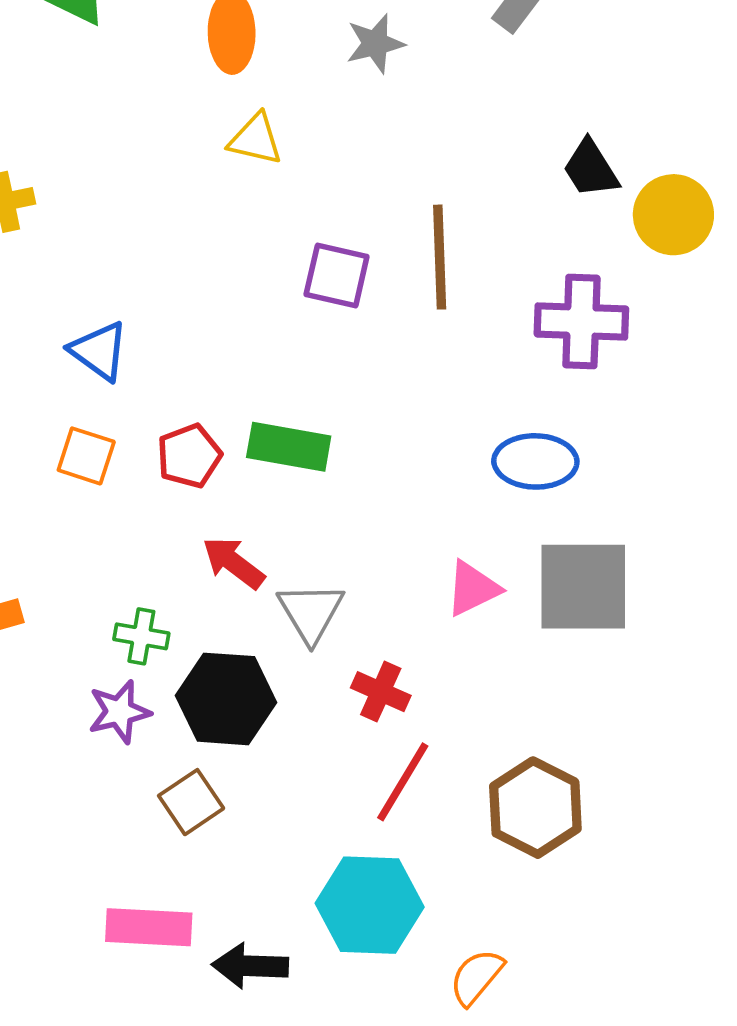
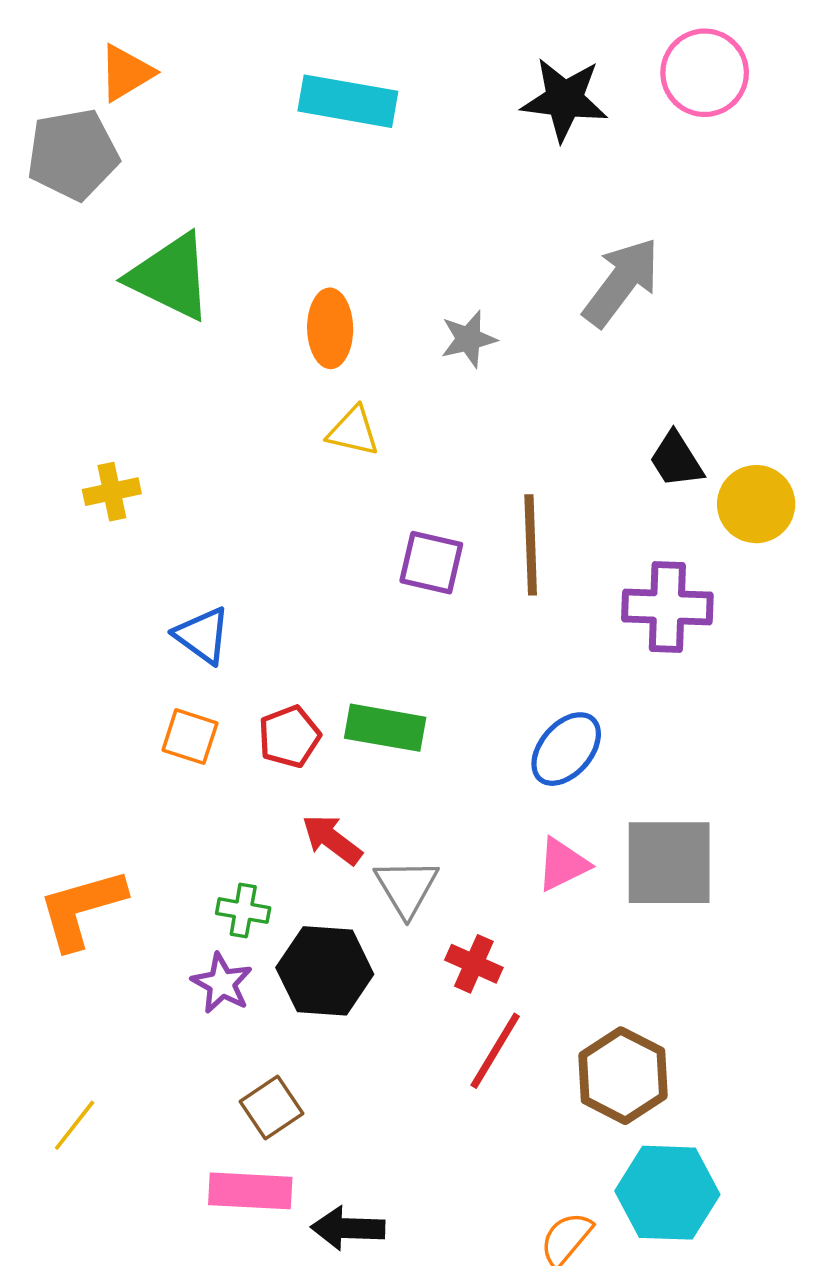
blue ellipse: (535, 461) -> (566, 749), moved, turned -50
purple star: (119, 712) -> (222, 983), turned -30
brown square: (191, 802) -> (272, 1108), moved
cyan hexagon: (370, 905) -> (667, 1193), moved

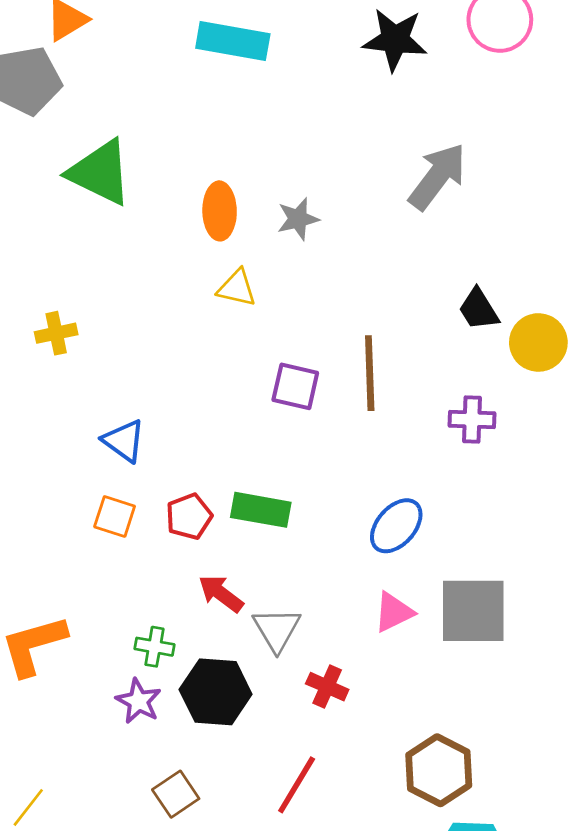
gray star: (469, 339) -> (298, 219), moved
purple cross: (667, 607) -> (472, 420), size x0.7
red line: (495, 1051) -> (297, 785), moved

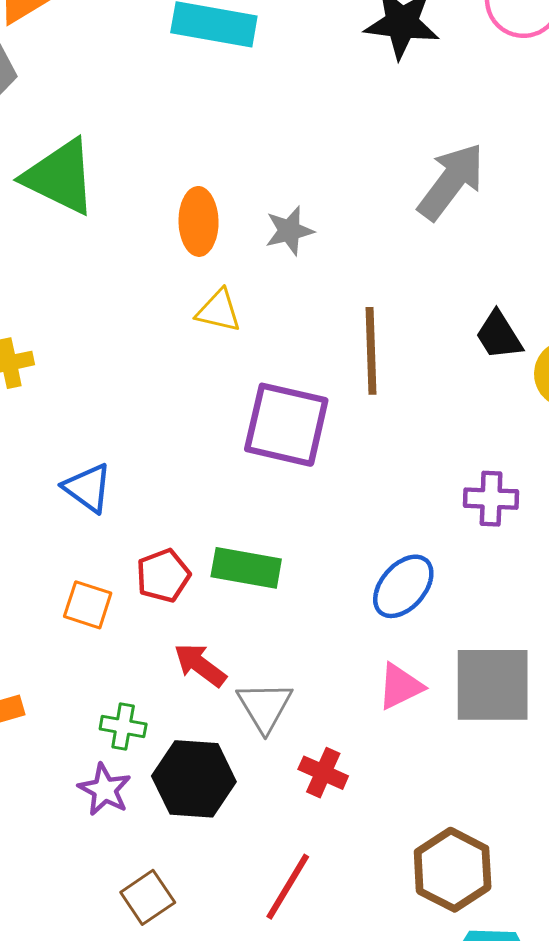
brown line: (370, 373) -> (371, 351), moved
purple square: (295, 386) -> (286, 425), size x1.5
purple cross: (472, 420) -> (491, 499), moved
orange square: (115, 516) -> (88, 605), moved

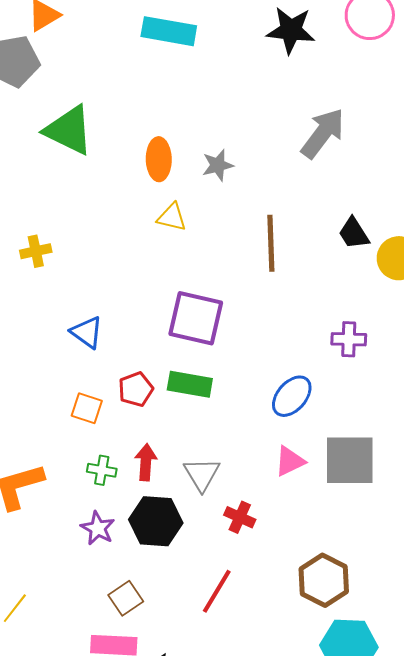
purple square: (286, 425) -> (196, 318), moved
red arrow: (200, 665) -> (146, 462), moved, turned 57
green cross: (123, 726) -> (102, 470), moved

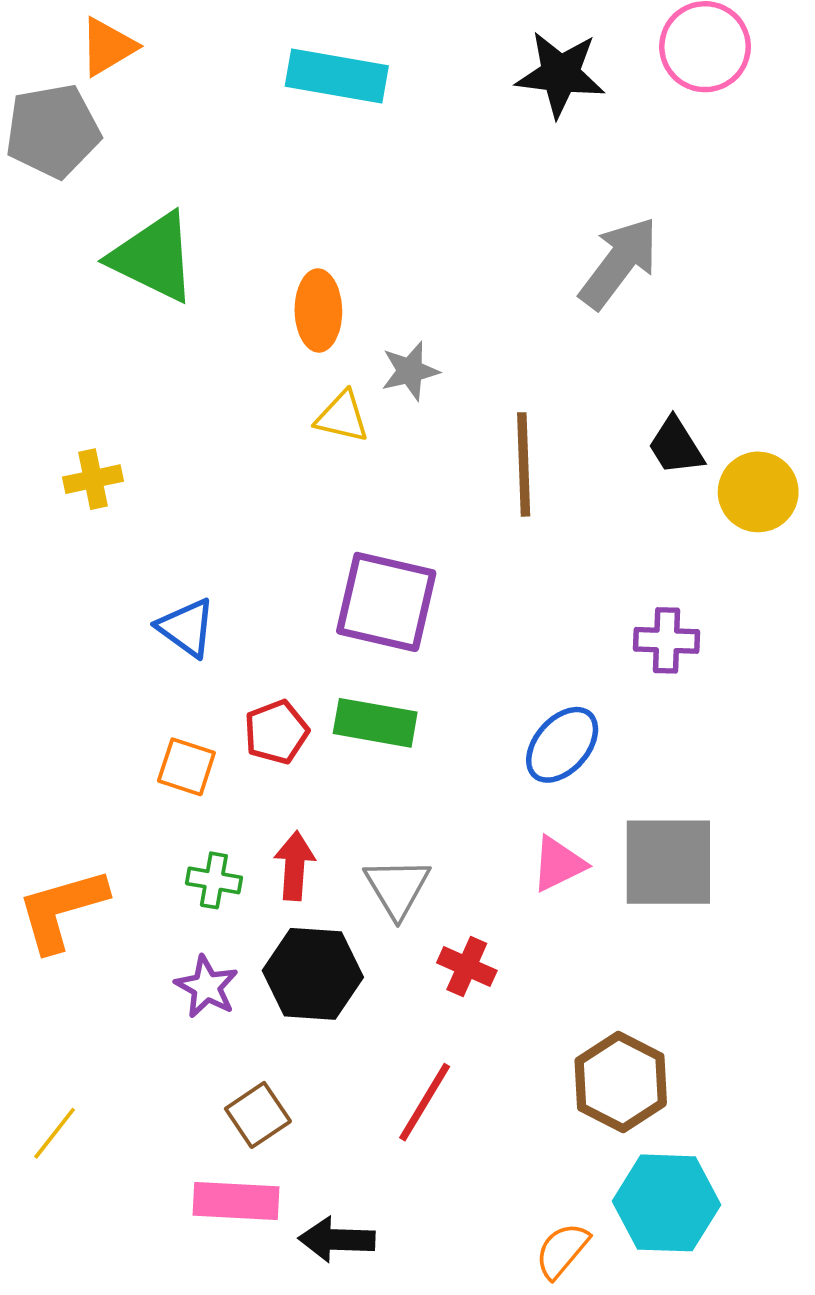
gray star: (218, 165) -> (410, 371), moved

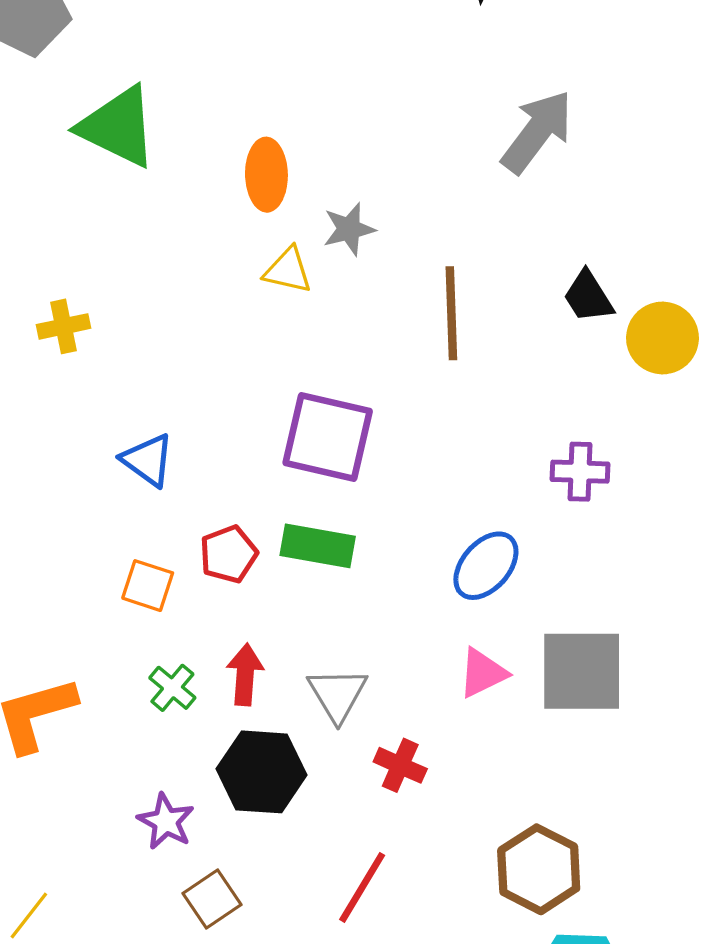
green cross: (214, 880) -> (172, 688), turned 30
purple star: (207, 987) -> (166, 821), moved

